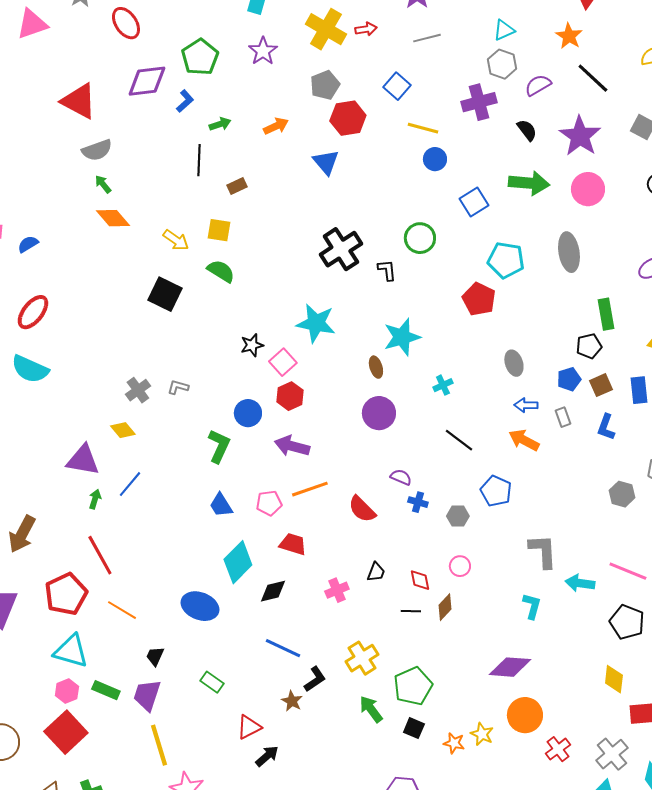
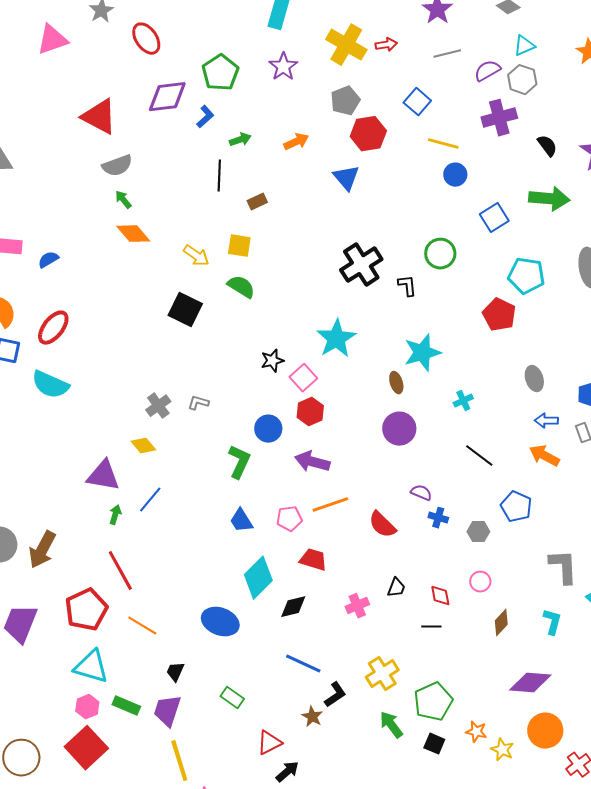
purple semicircle: (538, 85) -> (487, 71), moved
cyan star: (316, 323) -> (336, 339), turned 30
brown diamond: (445, 607) -> (501, 623), moved
orange star: (454, 743) -> (476, 732), moved

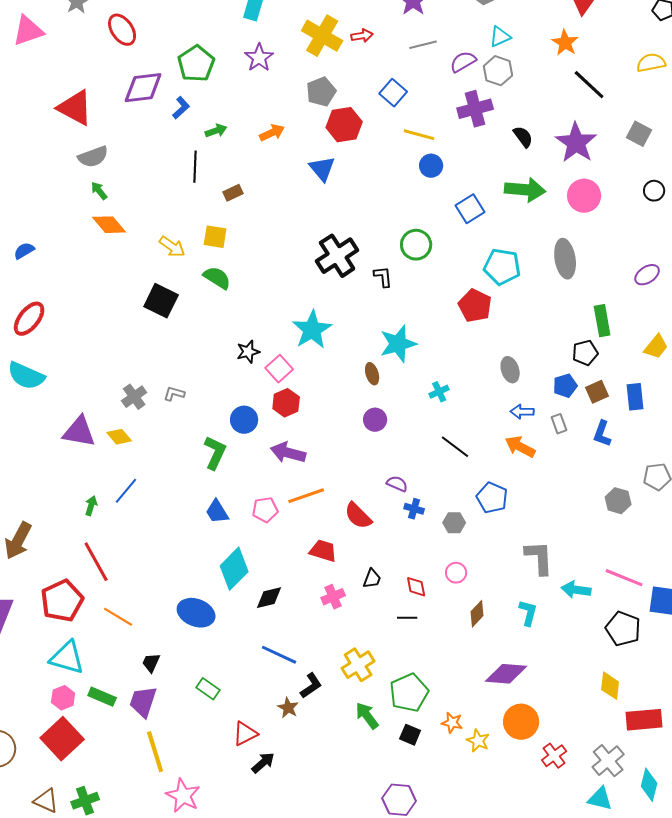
purple circle: (399, 429) -> (375, 420), size x0.7
purple triangle: (103, 476) -> (79, 432), moved
red trapezoid: (313, 560) -> (323, 551), moved

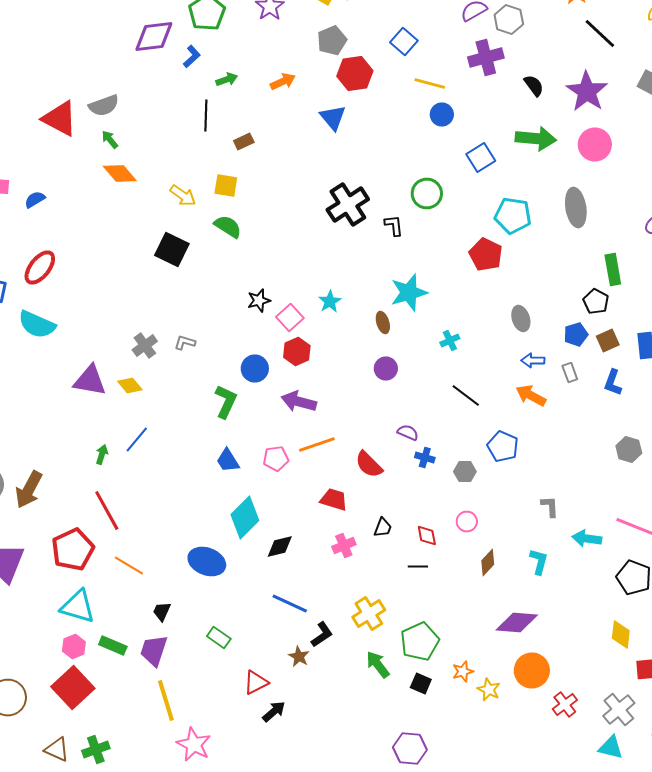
red triangle: (75, 108) -> (60, 118), moved
cyan star: (312, 330) -> (330, 302), moved, size x0.6
black pentagon: (585, 353) -> (596, 302), turned -30
gray L-shape: (539, 558) -> (550, 506), size x0.6
orange star: (452, 723) -> (463, 672), turned -30

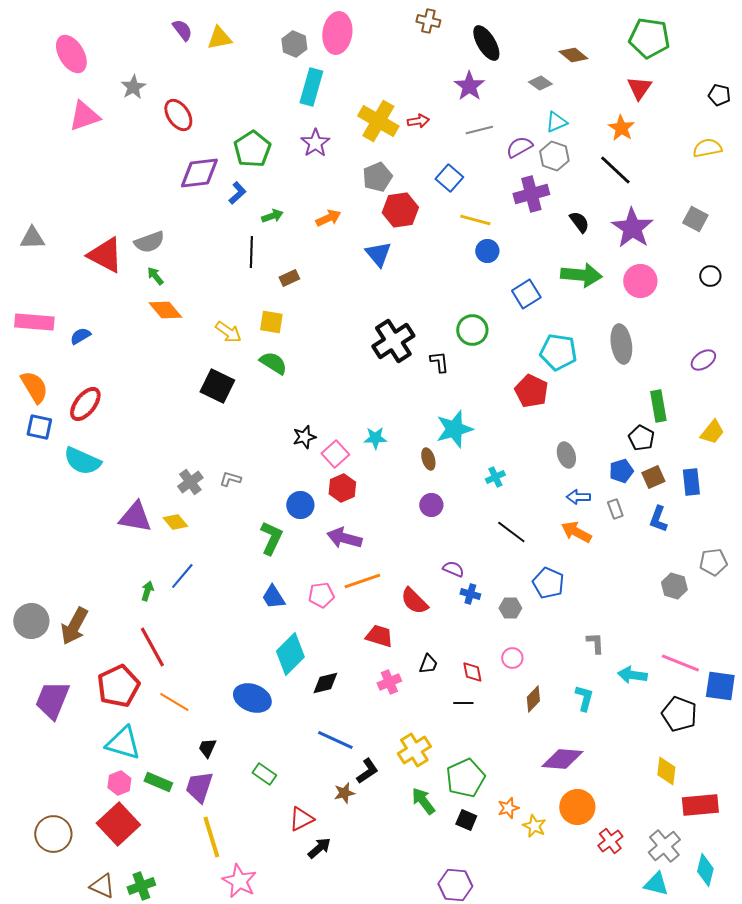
black line: (600, 34) -> (615, 170), moved
cyan star: (330, 302) -> (375, 438), turned 30
brown star: (299, 656) -> (344, 793), turned 30

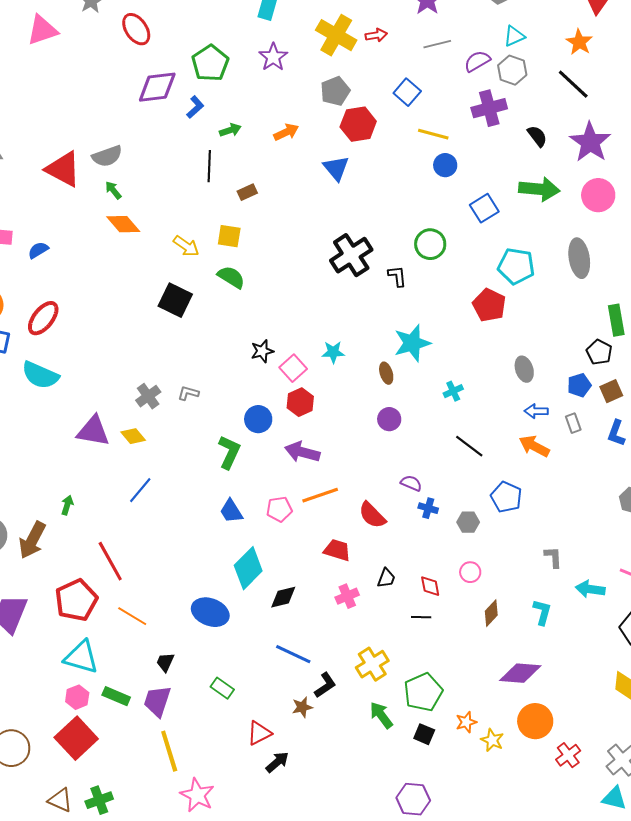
green arrow: (147, 591) -> (67, 505), moved

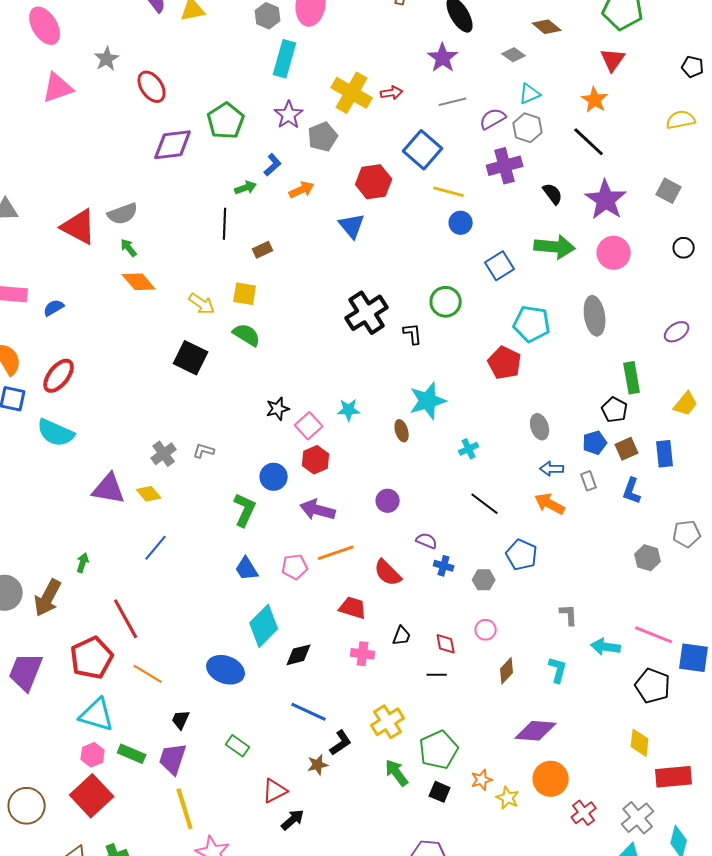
gray pentagon: (335, 91) -> (323, 137), moved
blue square: (407, 92) -> (423, 150), size x1.4
blue L-shape: (195, 107) -> (273, 165), moved
purple circle: (389, 419) -> (388, 501), moved
pink cross: (347, 596) -> (363, 654), turned 30

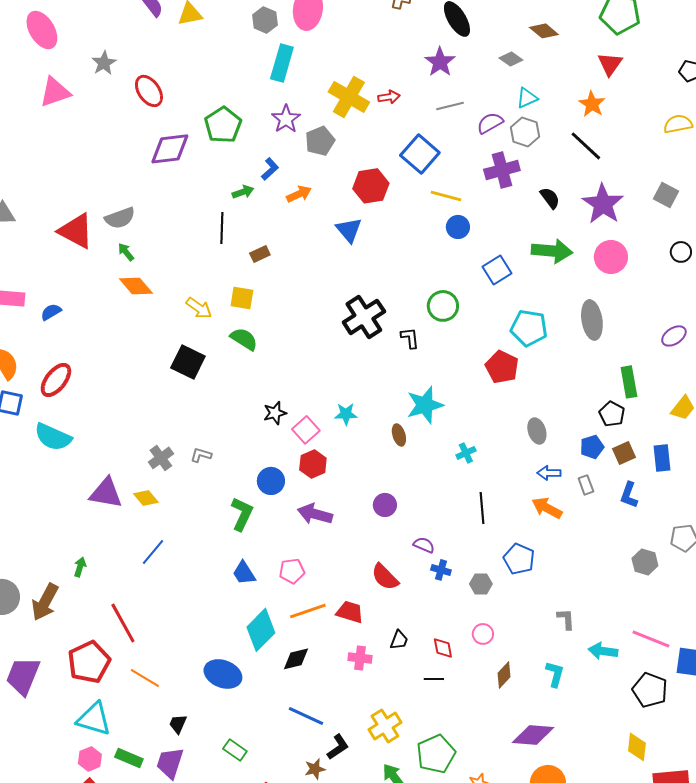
black line: (485, 504) -> (482, 508), turned 48
orange line: (336, 553) -> (308, 611), moved

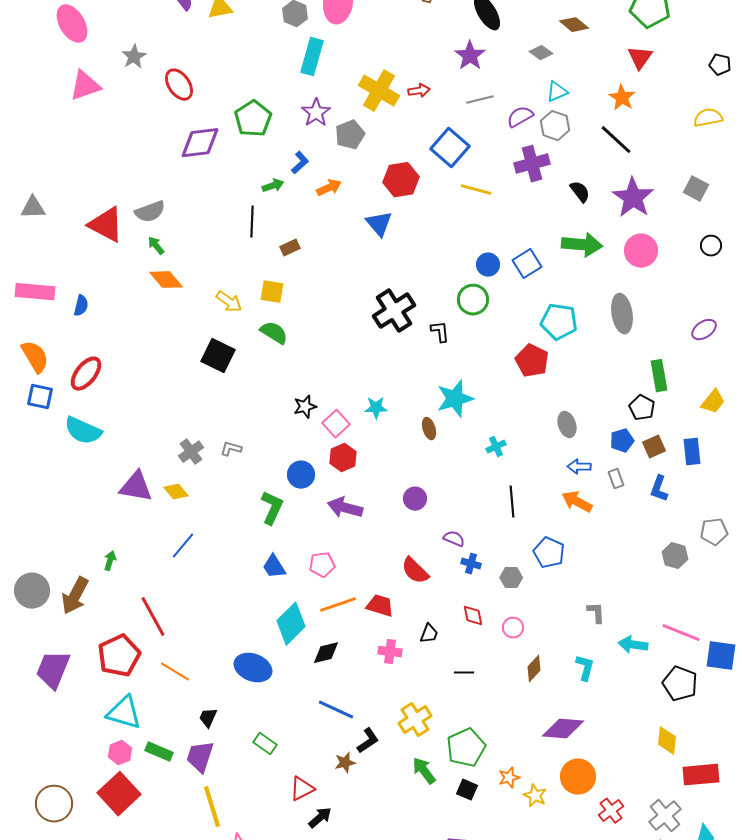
blue circle: (458, 227) -> (488, 265), moved
blue semicircle: (51, 312) -> (81, 306), turned 135
red diamond: (443, 648) -> (473, 616), moved

